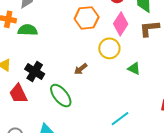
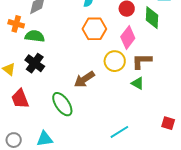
brown L-shape: (149, 28) -> (142, 61), moved
brown arrow: (81, 69) -> (84, 79), size x1.5
black cross: (35, 72) -> (35, 63), moved

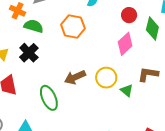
orange hexagon: (94, 29) -> (73, 26), moved
yellow circle: (115, 61) -> (106, 78), moved
brown L-shape: (142, 61) -> (148, 74), moved

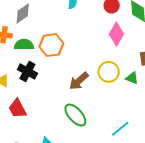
orange hexagon: (73, 26) -> (51, 45), moved
green ellipse: (49, 98) -> (75, 115), moved

